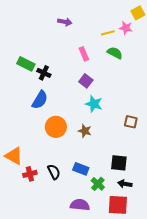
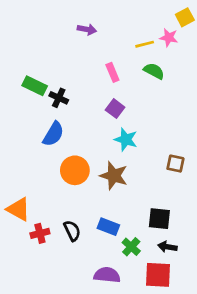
brown star: (85, 131) -> (114, 176), size x1.5

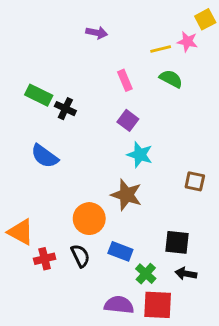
blue semicircle: (53, 134) -> (45, 156), moved, turned 95
orange circle: (75, 170) -> (89, 219), moved
red square: (158, 275) -> (158, 305), moved

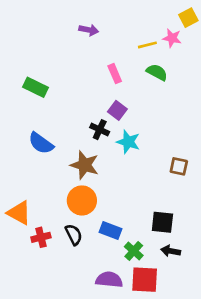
black cross: (65, 109) -> (100, 130), moved
brown star: (126, 195) -> (85, 165), moved

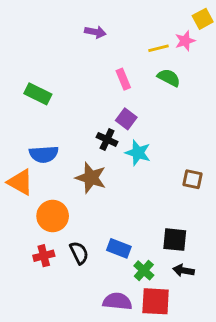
pink star: (172, 38) -> (185, 41), turned -30
blue semicircle: (41, 143) -> (44, 154), turned -40
orange circle: (82, 200) -> (53, 216), moved
orange triangle: (19, 213) -> (20, 182), moved

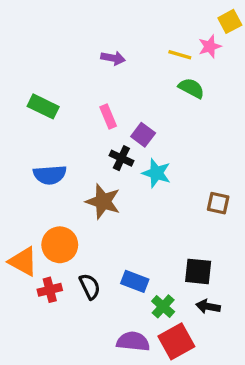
purple arrow: (95, 32) -> (113, 58), moved
yellow line: (159, 48) -> (180, 55), turned 30
pink rectangle: (123, 79) -> (108, 116), moved
orange triangle: (20, 182) -> (23, 261), moved
red square: (156, 301) -> (176, 341), turned -32

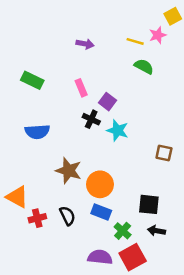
brown star: (103, 201) -> (69, 171), moved
orange circle: (60, 245) -> (100, 184), moved

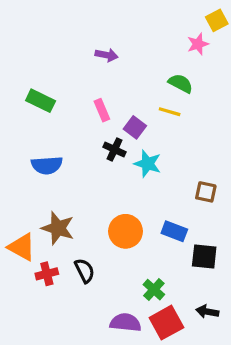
yellow line: (135, 41) -> (170, 112), moved
brown star: (69, 171) -> (58, 228), moved
black square: (149, 204) -> (204, 256), moved
blue rectangle: (101, 212) -> (174, 231), moved
black arrow: (156, 231) -> (207, 312), moved

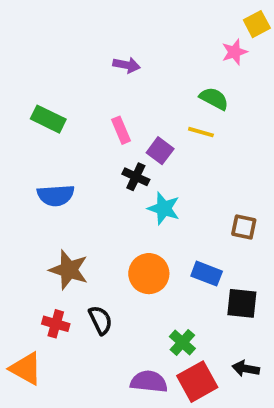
cyan star: (148, 164) -> (164, 208), moved
orange triangle: (22, 247) -> (26, 369), moved
red cross: (47, 274) -> (56, 324), turned 30

